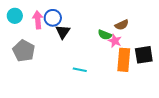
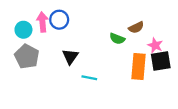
cyan circle: (15, 16) -> (23, 30), moved
black triangle: (63, 32) -> (70, 57), moved
pink star: (115, 41) -> (155, 45), moved

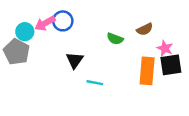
pink arrow: (42, 22) -> (45, 23), turned -114
green semicircle: (117, 39) -> (115, 39), moved
gray pentagon: (27, 57) -> (16, 52), moved

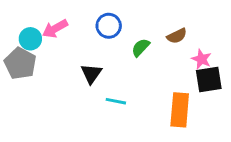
blue circle: (63, 21) -> (109, 26), moved
green semicircle: (115, 39) -> (141, 48), turned 112
orange rectangle: (147, 71) -> (180, 110), moved

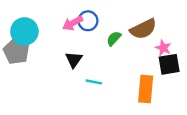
pink arrow: (55, 29) -> (73, 23), moved
brown semicircle: (177, 36) -> (143, 29), size x1.6
cyan circle: (30, 39) -> (24, 31), size x1.5

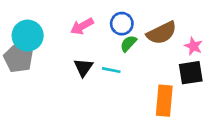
blue circle: (88, 21) -> (122, 24), moved
pink star: (163, 48) -> (193, 46), moved
cyan line: (94, 82) -> (111, 70), moved

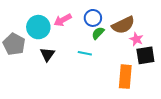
cyan circle: (28, 36) -> (38, 27), moved
pink star: (193, 46) -> (136, 39), moved
black triangle: (83, 67) -> (47, 54), moved

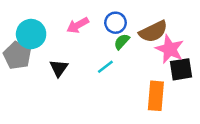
cyan circle: (38, 27) -> (31, 34), moved
pink star: (136, 39) -> (170, 49), size x1.6
cyan line: (85, 53) -> (105, 67), turned -48

